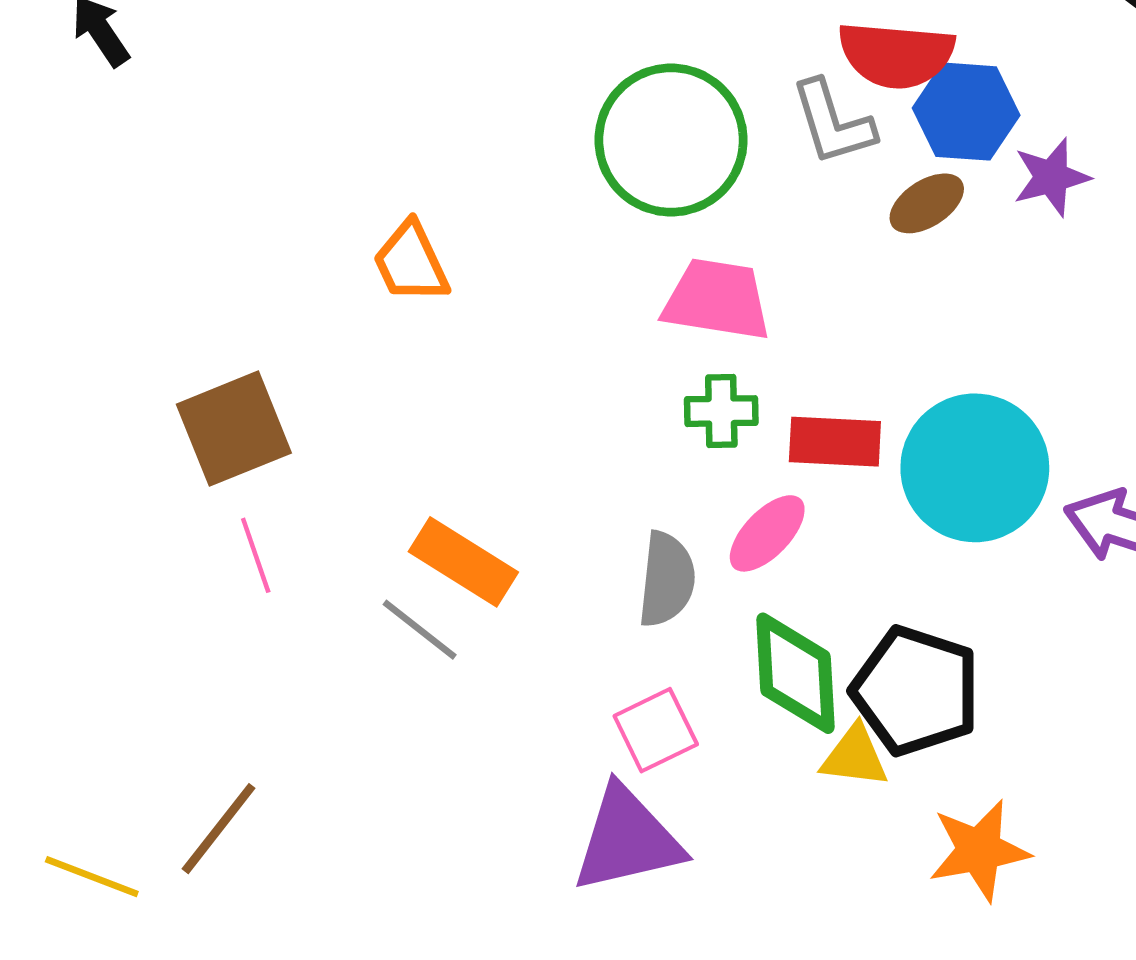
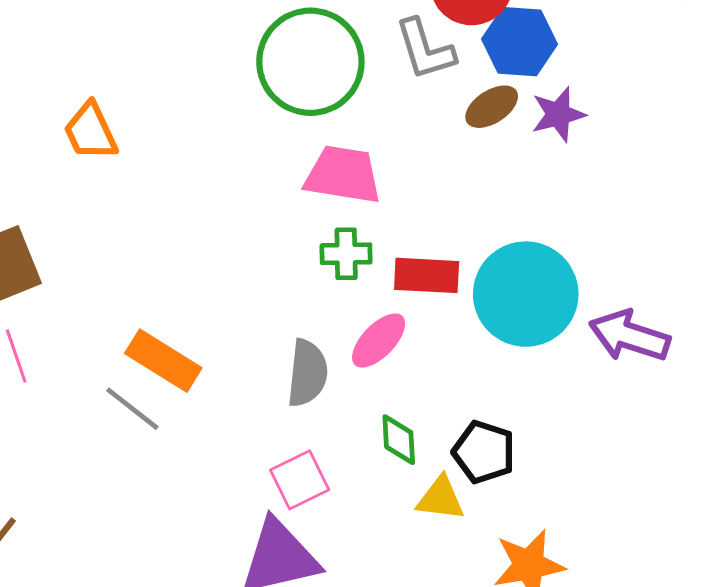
purple star: (1051, 177) -> (558, 114), moved
orange trapezoid: (411, 262) -> (91, 131), moved
green diamond: (796, 673) -> (399, 440), size x0.6
black pentagon: (916, 691) -> (484, 452), size x0.7

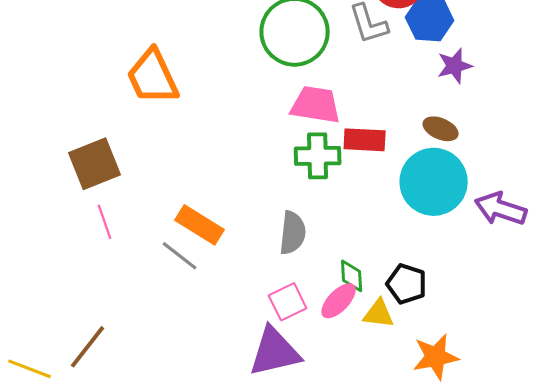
brown ellipse: (492, 107) -> (441, 129), moved, turned 56
orange trapezoid: (91, 131) -> (153, 77), size x1.5
green cross: (346, 254) -> (318, 156), size x1.4
red rectangle: (427, 275) -> (365, 140), moved
pink ellipse: (379, 341) -> (339, 301), moved

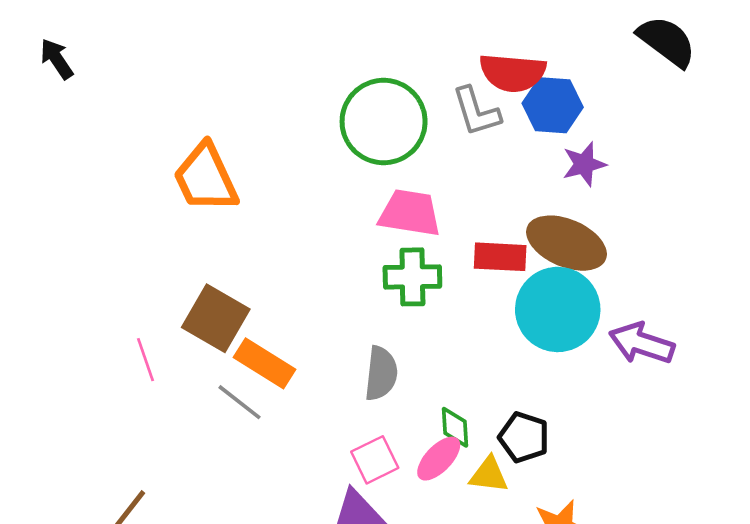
brown ellipse: (441, 129) -> (566, 243), size x1.8
red rectangle: (365, 140) -> (500, 257), moved
brown square: (95, 164) -> (216, 318), moved, turned -38

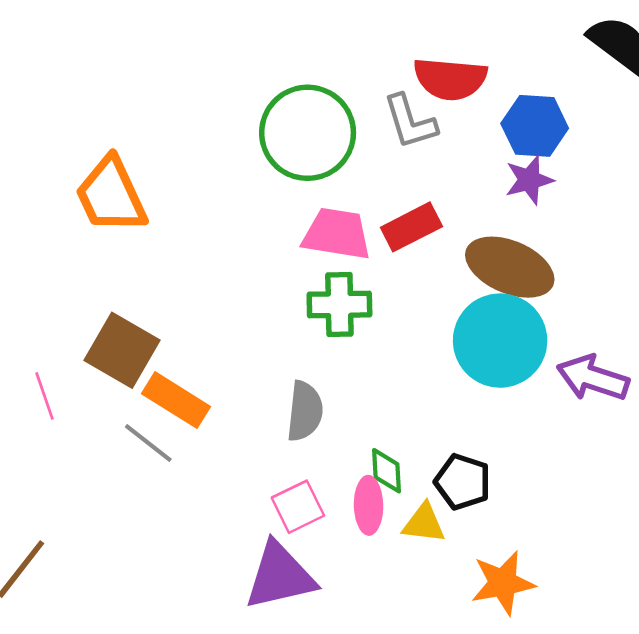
blue hexagon: (553, 105) -> (535, 126), moved
red rectangle: (500, 257) -> (411, 227), moved, turned -30
pink ellipse: (439, 459) -> (369, 505), turned -45

